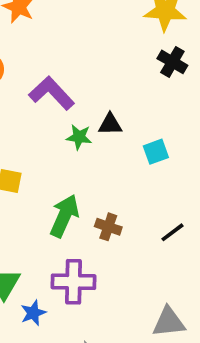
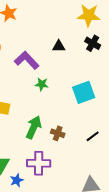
black triangle: (110, 124) -> (59, 46), moved
cyan square: (156, 152) -> (84, 92), size x1.6

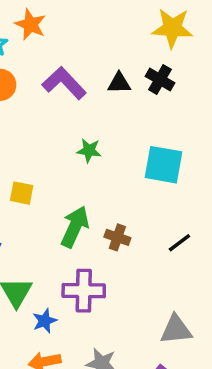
black cross: (93, 43) -> (160, 80), moved
purple L-shape: (27, 60) -> (64, 83), moved
cyan square: (84, 92) -> (164, 165), turned 30

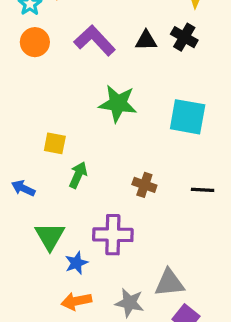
green star: (89, 150) -> (118, 104), size x1.6
green arrow: (75, 227) -> (78, 175), moved, size x0.7
black line: (179, 243) -> (203, 190), turned 40
gray triangle: (176, 330) -> (169, 283), moved

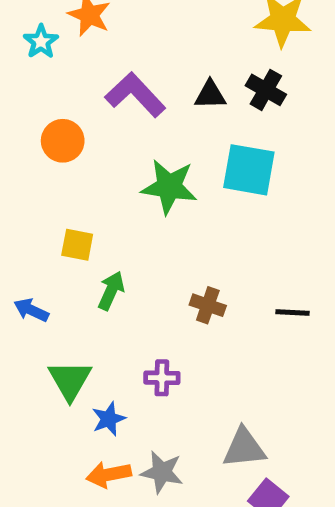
orange circle: (35, 42) -> (63, 141), moved
cyan square: (188, 117) -> (249, 170), moved
purple cross: (113, 235) -> (162, 378), size x0.6
gray star: (129, 303) -> (162, 472), moved

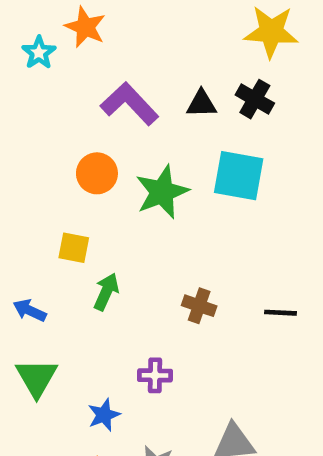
orange circle: (63, 141) -> (97, 173), moved
green star: (169, 187) -> (162, 192), turned -30
green triangle: (70, 380) -> (37, 378), moved

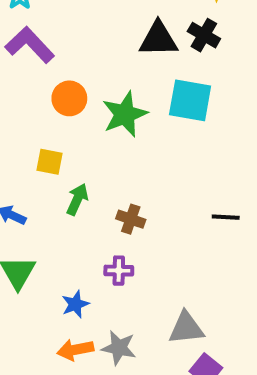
purple L-shape: (129, 104) -> (30, 45), moved
black triangle: (201, 104) -> (158, 39), size x1.5
brown cross: (199, 306) -> (131, 219), moved

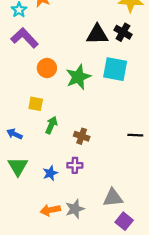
blue star: (75, 304) -> (50, 173), moved
gray star: (119, 348) -> (75, 209), turned -30

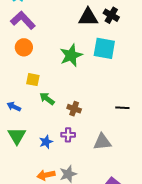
orange circle: (47, 68) -> (24, 47), moved
green arrow: (51, 125) -> (47, 99), turned -77
gray triangle: (113, 198) -> (102, 142), moved

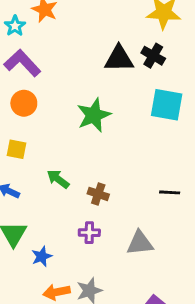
cyan square: (104, 48) -> (167, 105), moved
yellow square: (33, 80) -> (16, 149), moved
blue star: (46, 142) -> (42, 256), moved

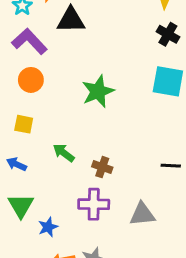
black cross: (153, 56) -> (168, 34), moved
black triangle: (119, 59) -> (71, 20), moved
purple cross: (89, 233) -> (94, 204), size x1.5

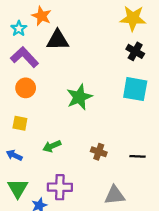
green arrow: (64, 153) -> (52, 146), turned -60
brown cross: (102, 167) -> (99, 152), moved
purple cross: (94, 204) -> (60, 187), moved

